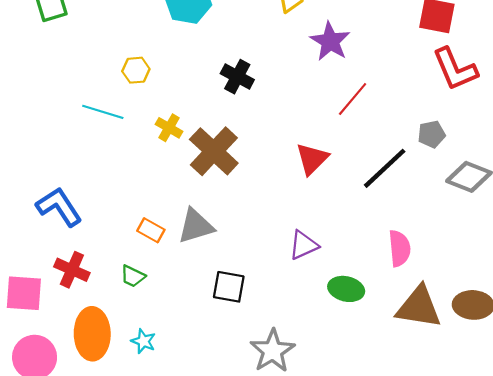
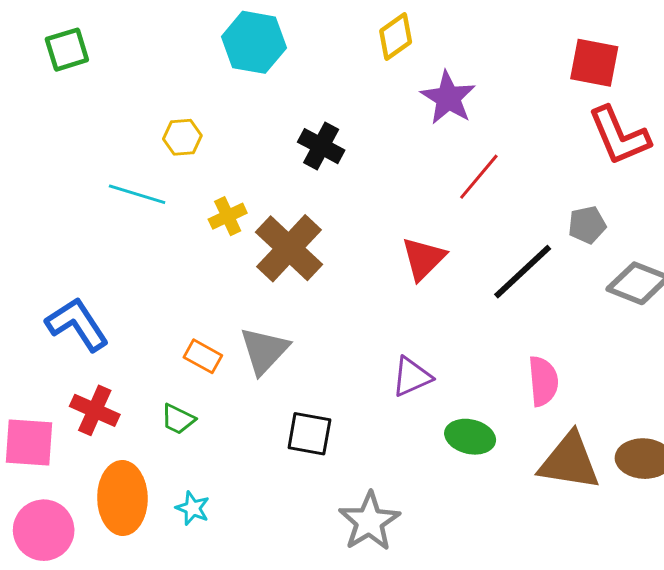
yellow cross: (169, 128) -> (228, 216), turned 35
gray triangle: (196, 226) -> (264, 350), turned -30

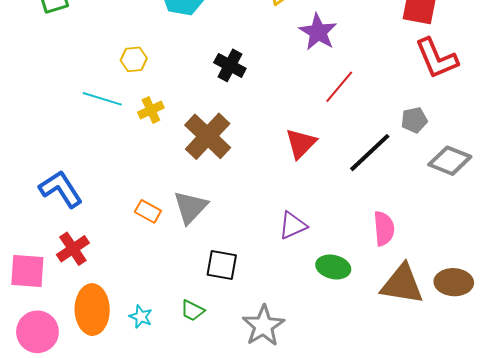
yellow cross: (228, 216) -> (151, 110), moved
red cross: (95, 410) -> (73, 249), turned 32
green trapezoid: (178, 419) -> (192, 311), moved

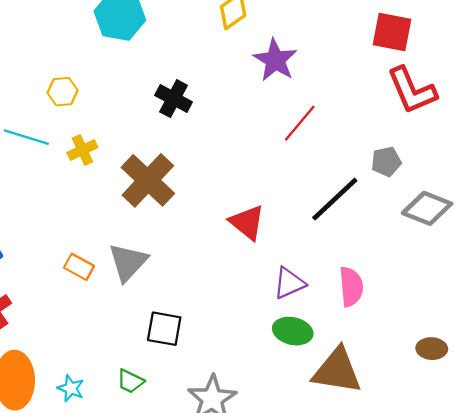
red triangle: (301, 143) -> (247, 222), moved, turned -36
purple triangle: (293, 225) -> (289, 283), moved
brown ellipse: (454, 282) -> (432, 349), size x0.7
brown triangle: (402, 284) -> (337, 371), moved

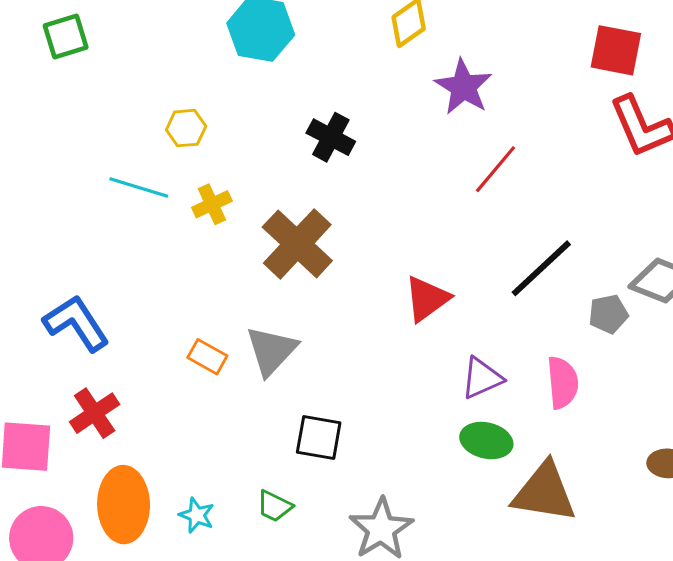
gray pentagon: (386, 162) -> (608, 314), moved
red triangle: (247, 222) -> (427, 299), turned 45

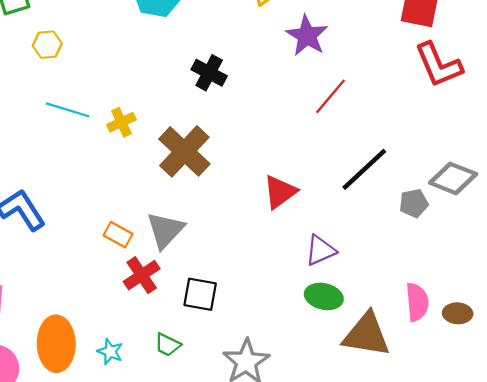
yellow hexagon: (186, 128) -> (47, 45), moved
pink semicircle: (563, 383) -> (417, 302), moved
red cross: (95, 413) -> (142, 275), moved

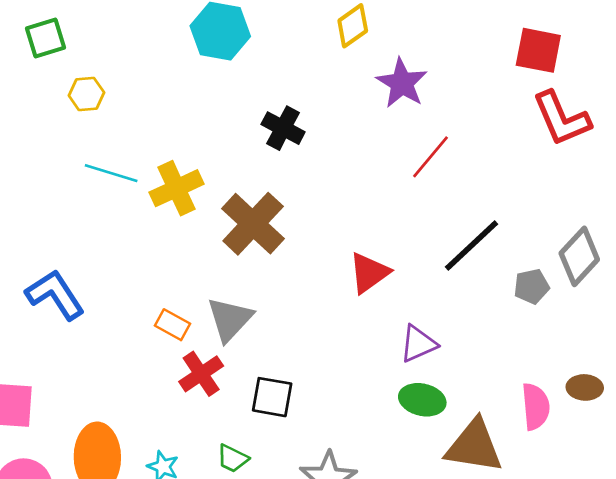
yellow cross: (121, 122) -> (177, 188), size x1.5
gray diamond: (453, 178) -> (579, 256), turned -69
brown ellipse: (458, 313) -> (585, 387), moved

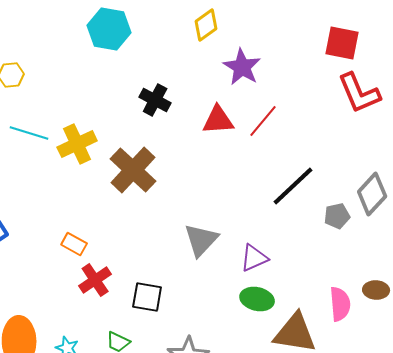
red triangle: (369, 273) -> (218, 120), moved, turned 32
gray triangle: (230, 319) -> (201, 240), moved

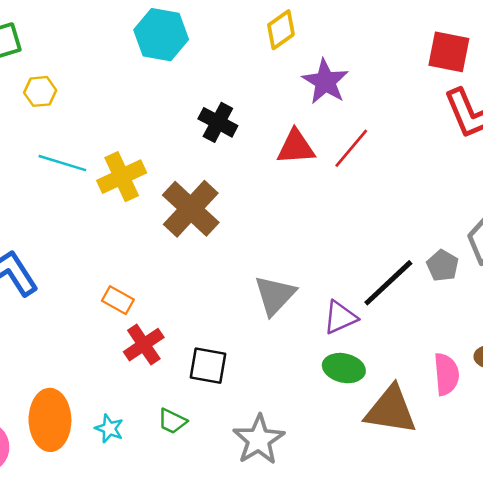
black line: (293, 186) -> (388, 283), moved
gray pentagon: (337, 216) -> (443, 266), turned -30

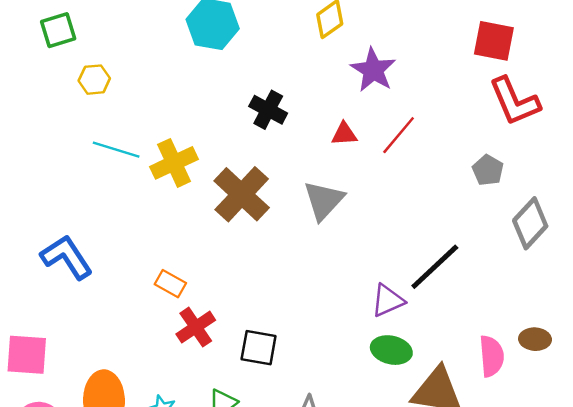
red triangle: (296, 147) -> (344, 134), size x0.7
gray pentagon: (443, 266) -> (488, 170), moved
gray triangle: (275, 295) -> (324, 200), moved

